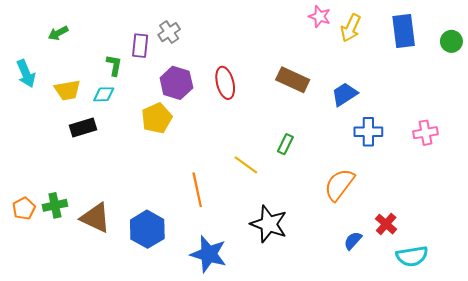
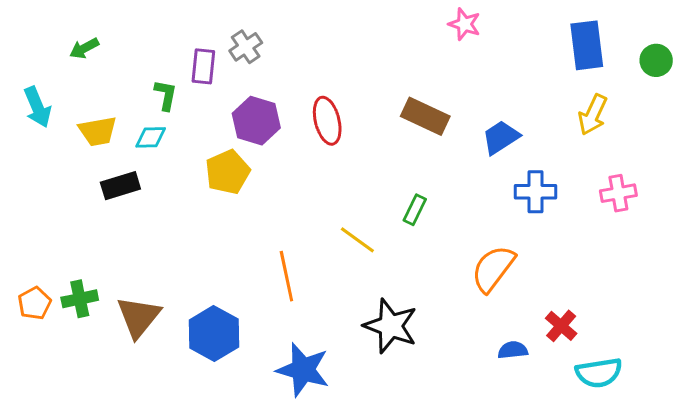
yellow arrow: (351, 28) -> (593, 115), moved
brown triangle: (95, 218) -> (139, 317), turned 44
blue semicircle: (353, 241) -> (513, 350), turned 42

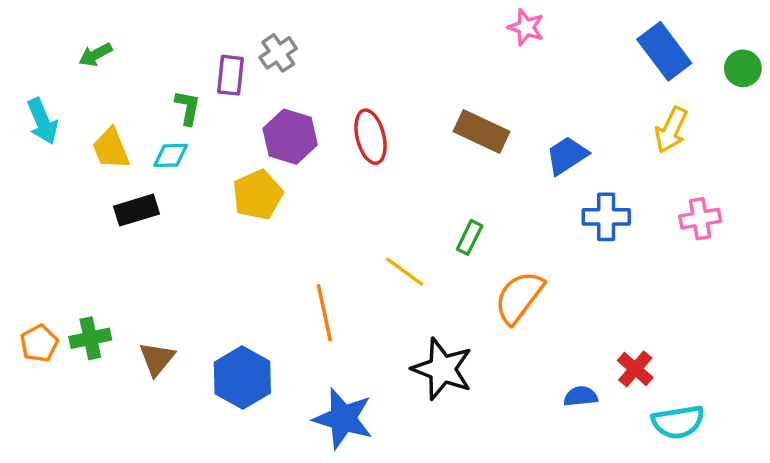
blue rectangle: (587, 45) -> (664, 51), turned -30
yellow trapezoid: (98, 131) -> (111, 149), turned 78
orange semicircle: (493, 269) -> (519, 297), moved
brown triangle: (139, 317) -> (157, 359), size x0.7

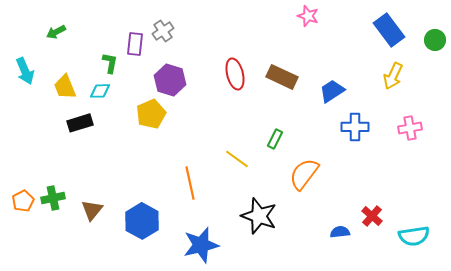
red ellipse: (370, 137) -> (235, 74), moved
blue star: (343, 419) -> (201, 245), turned -30
cyan semicircle: (678, 422) -> (414, 236), moved

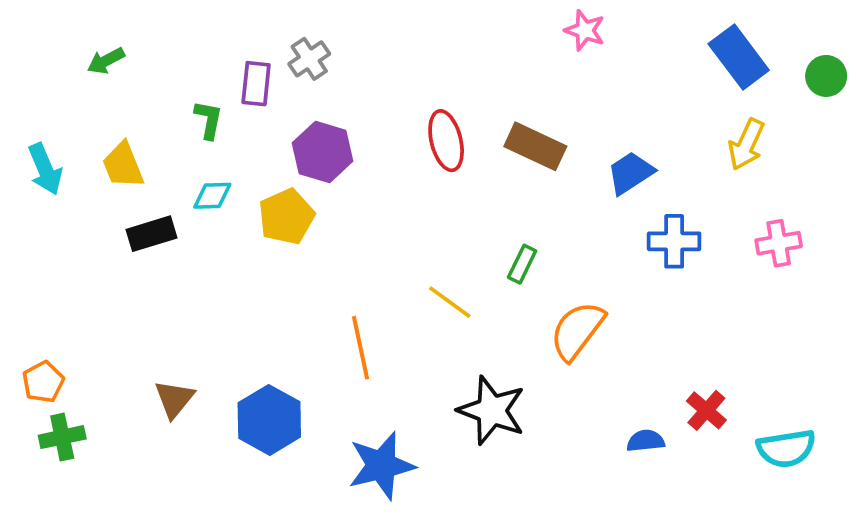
cyan arrow: (25, 71) -> (45, 169), moved
cyan diamond: (100, 91) -> (212, 196), moved
green cross: (53, 198) -> (62, 437), moved

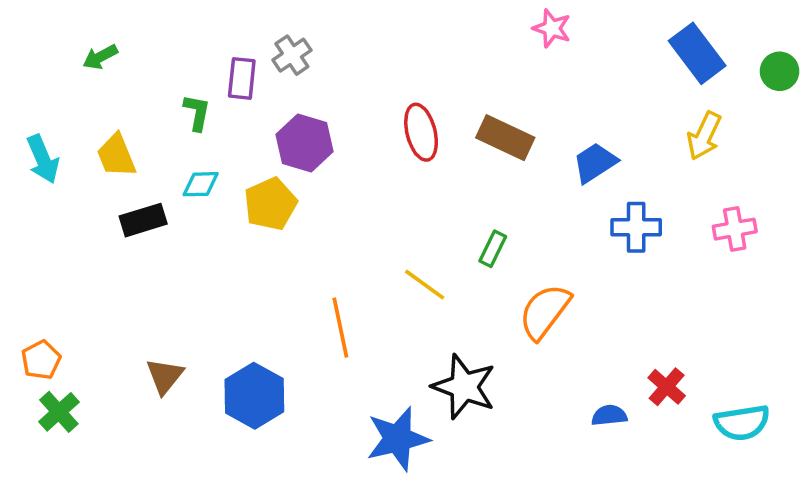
green cross: (62, 437) -> (59, 412), turned -30
blue star: (381, 466) -> (398, 439), moved

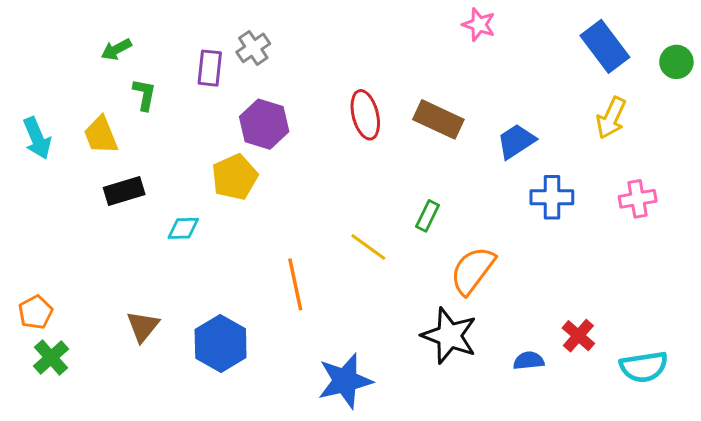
green arrow: (100, 57) -> (116, 49), moved
green L-shape: (197, 113) -> (144, 95), moved
cyan diamond: (201, 184) -> (183, 228), moved
black star: (464, 387) -> (449, 336), moved

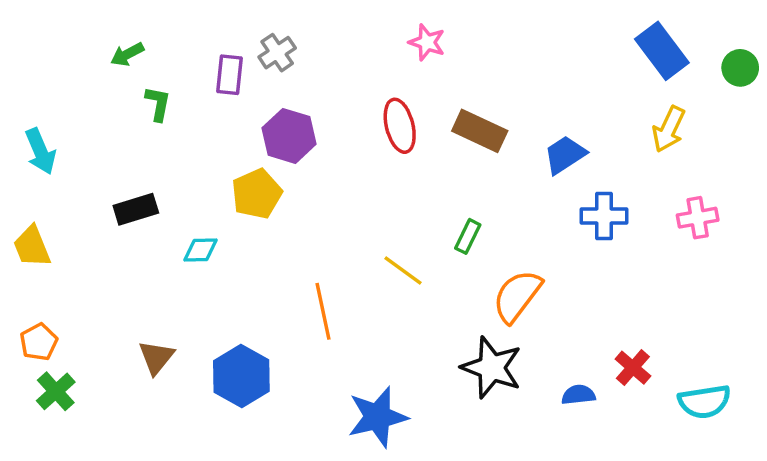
pink star: (479, 25) -> (427, 42), moved
yellow trapezoid: (101, 135) -> (32, 247), moved

